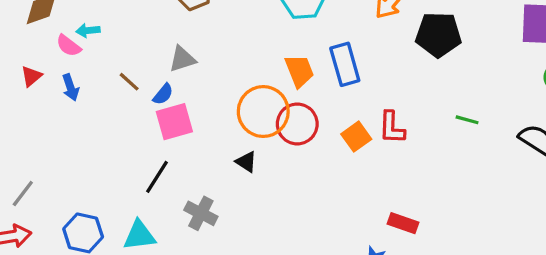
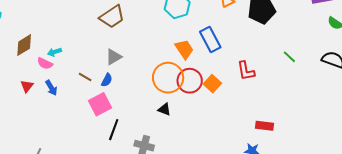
green line: (467, 120) -> (289, 57), turned 40
pink square: (174, 122) -> (100, 104), moved
orange square: (356, 137) -> (212, 84), moved

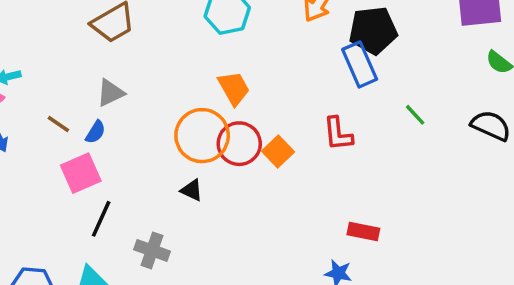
blue rectangle: (210, 39) -> (360, 64), moved

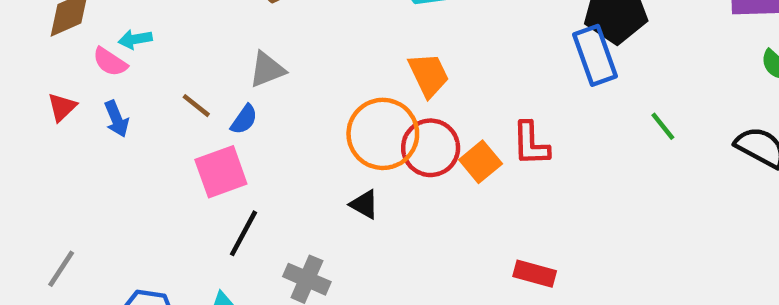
red L-shape: (338, 134) -> (531, 144), moved
red rectangle: (363, 231) -> (535, 274), moved

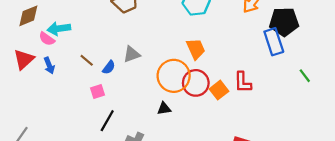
cyan arrow: (135, 39) -> (59, 29), size x1.5
gray triangle: (267, 70) -> (132, 54), moved
red triangle: (62, 107) -> (24, 59), size x1.5
pink square: (221, 172) -> (97, 92), size x0.6
black triangle: (364, 204) -> (164, 109), turned -40

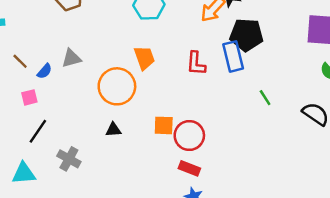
red L-shape: (243, 82) -> (196, 63), moved
red circle: (196, 83) -> (189, 136), moved
orange square: (219, 90) -> (164, 125), moved, turned 36
black triangle: (164, 109) -> (113, 130), moved

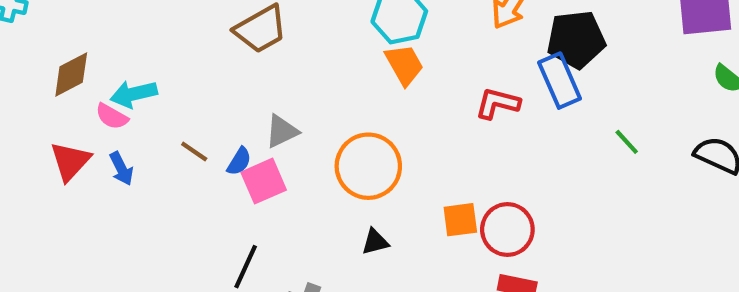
orange trapezoid: (144, 58) -> (404, 65), moved
red L-shape: (196, 63) -> (498, 103), turned 110
pink square: (29, 97) -> (264, 181), moved, size x1.5

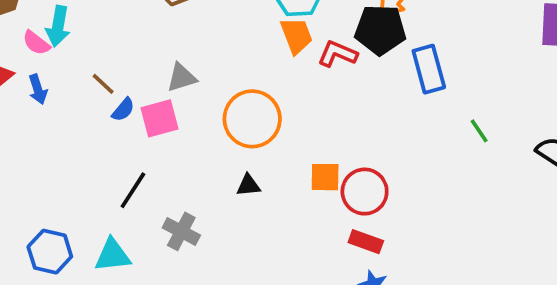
black pentagon: (576, 39) -> (380, 30), moved
cyan arrow: (134, 94) -> (58, 26), turned -75
red L-shape: (498, 103) -> (337, 54), moved
blue semicircle: (239, 161) -> (123, 110), moved

